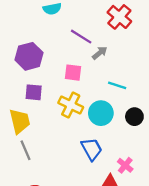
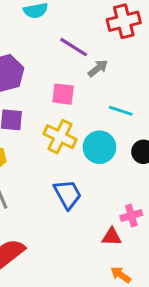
red cross: (119, 17) -> (124, 21), turned 35
blue trapezoid: (92, 149) -> (68, 194), moved
pink cross: (125, 165) -> (131, 216), turned 35

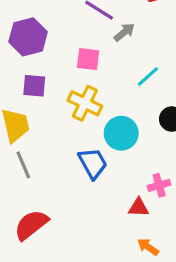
cyan line: (121, 111) -> (148, 76), turned -60
cyan circle: (99, 147) -> (121, 133), moved

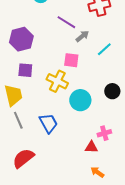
pink square: (88, 59) -> (71, 60), moved
cyan line: (148, 76) -> (104, 49), moved
blue trapezoid: (93, 163) -> (48, 123), moved

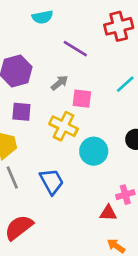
gray arrow: (82, 36) -> (60, 83), moved

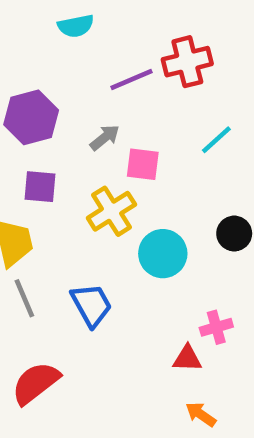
red cross: (119, 26) -> (187, 62), moved
purple line: (75, 49) -> (132, 80), turned -55
yellow cross: (63, 126) -> (111, 211), turned 32

